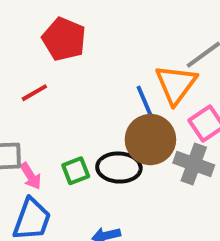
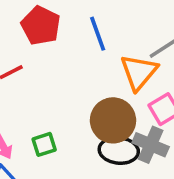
blue line: (146, 104) -> (98, 34), moved
black ellipse: (119, 168) -> (119, 150), moved

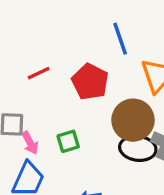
red pentagon: (41, 26) -> (90, 82), moved

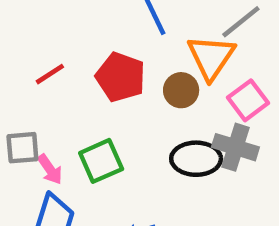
brown circle: (133, 120) -> (181, 90), moved, size x0.6
green square: (68, 141) -> (101, 161), size x1.4

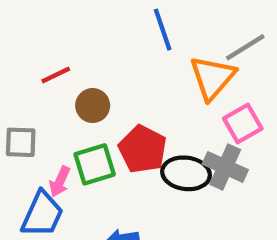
red pentagon: (121, 77) -> (143, 149), moved
brown circle: (181, 90) -> (93, 106), moved
pink arrow: (50, 169) -> (60, 182), moved, turned 52

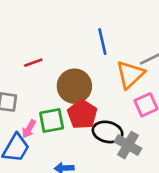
brown circle: (93, 106) -> (74, 86), moved, size x1.6
gray cross: (225, 167) -> (128, 145), moved

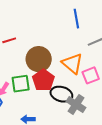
blue line: (102, 42) -> (76, 19), moved
orange triangle: (130, 74) -> (72, 63), moved, turned -40

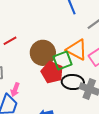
green square: (21, 84) -> (62, 61), moved

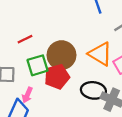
green square: (62, 61) -> (38, 65), moved
red pentagon: (52, 72) -> (57, 77), moved, turned 30

